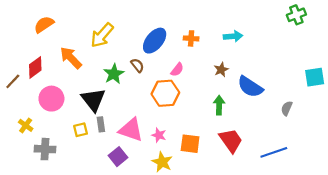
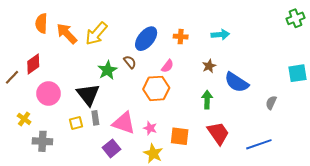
green cross: (296, 15) -> (295, 18), moved
orange semicircle: (44, 24) -> (41, 23), turned -54
orange arrow: (71, 58) -> (67, 34), moved

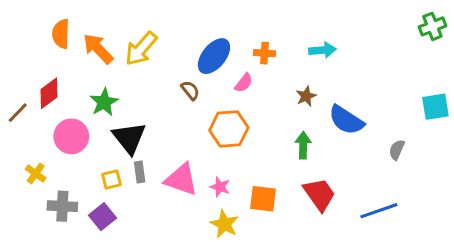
pink semicircle: (167, 66) -> (244, 83), moved
green star: (107, 70) -> (104, 102), moved
purple square: (112, 148) -> (103, 217), moved

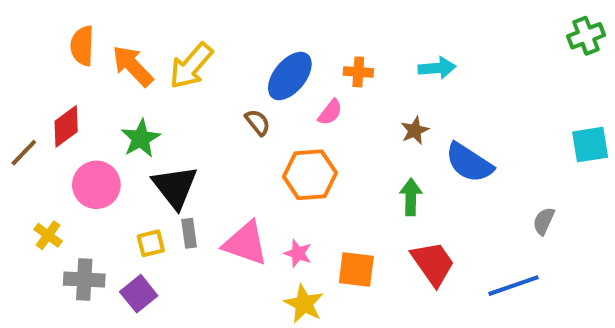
gray semicircle: (397, 150) -> (544, 221), moved

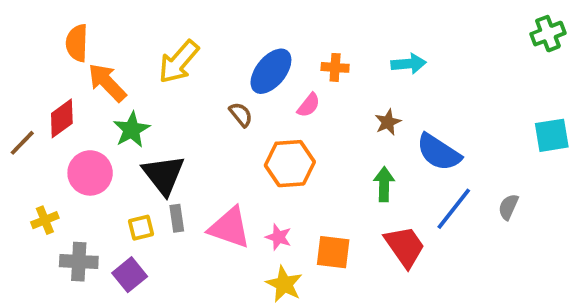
orange arrow: (133, 66) -> (107, 83), moved
yellow cross: (48, 235) -> (45, 220), turned 32
blue line: (514, 286) -> (454, 209), moved, turned -33

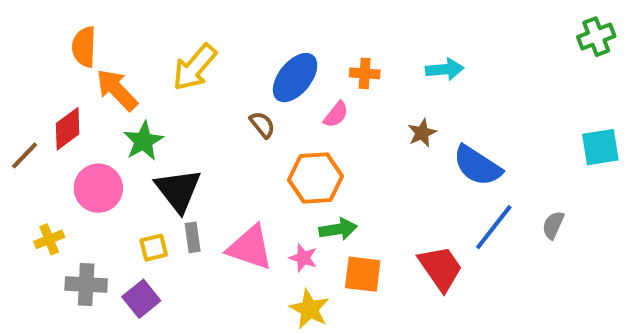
green arrow: (384, 184) -> (338, 229), moved, turned 80

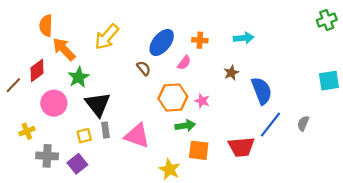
blue semicircle: (477, 166) -> (262, 91), turned -144
pink star: (303, 258) -> (202, 101), moved
red trapezoid: (440, 268) -> (241, 147), turned 120

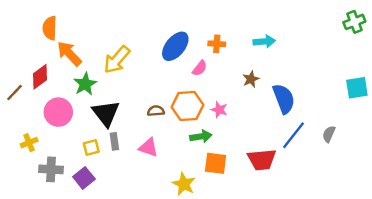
yellow arrow: (107, 37) -> (117, 60), moved
brown semicircle: (144, 68) -> (156, 111), moved, turned -56
pink triangle: (137, 136) -> (149, 147), size x0.7

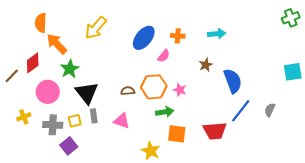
yellow arrow: (117, 60) -> (96, 28), moved
gray cross: (51, 169) -> (53, 125), moved

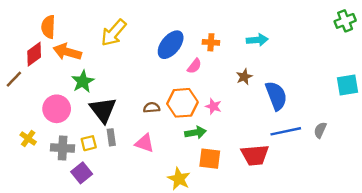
orange arrow: (57, 44) -> (67, 52), turned -30
red diamond: (33, 63) -> (34, 54), moved
brown line: (12, 76) -> (14, 79), moved
blue line: (241, 111) -> (286, 131), turned 40
yellow cross: (24, 117) -> (28, 138), turned -32

